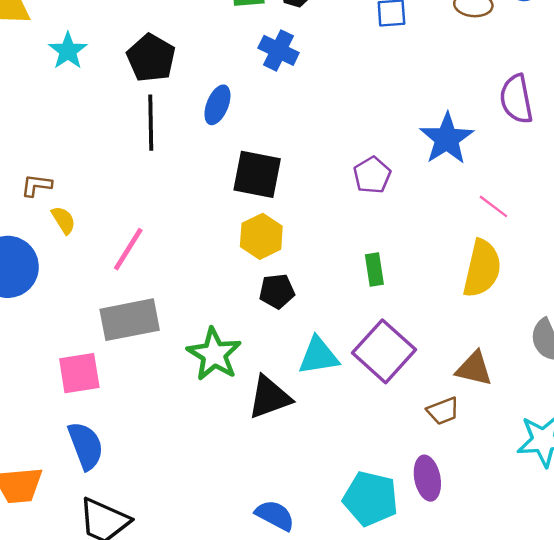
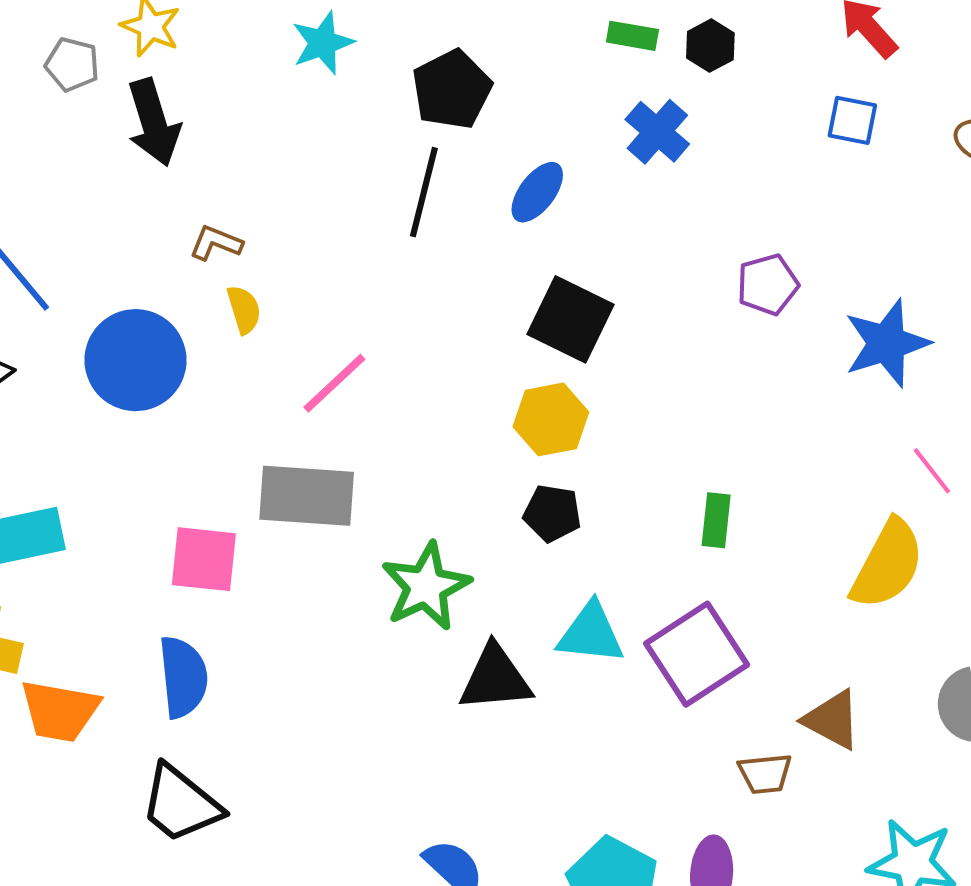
purple pentagon: (372, 175) -> (768, 285), moved

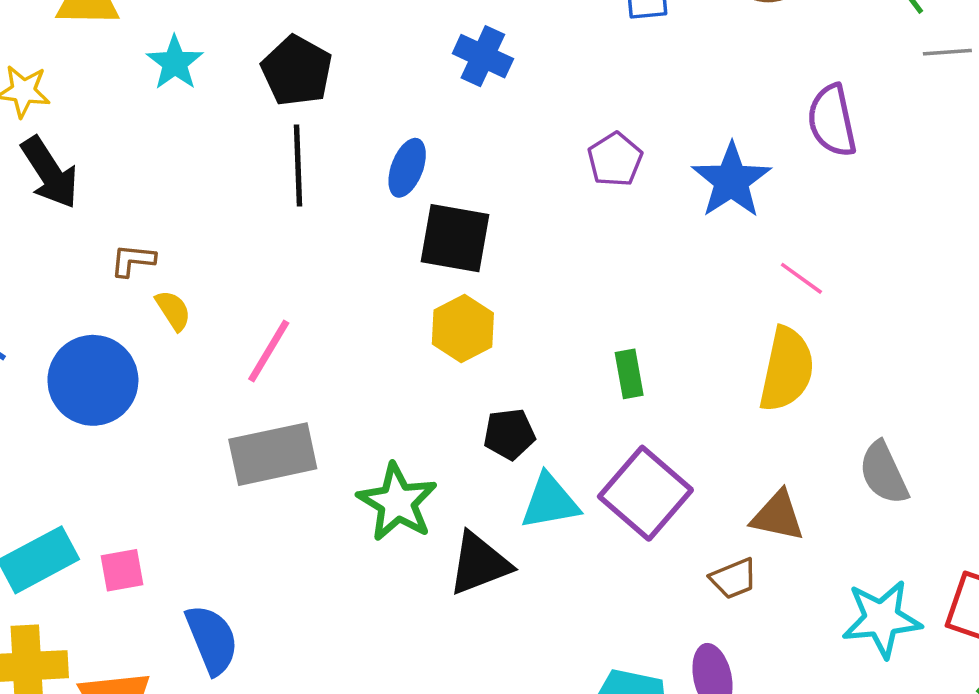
blue ellipse: (537, 192) -> (407, 168), moved
black pentagon: (552, 513) -> (509, 434), moved
pink square: (204, 559) -> (122, 570), moved, size x0.7

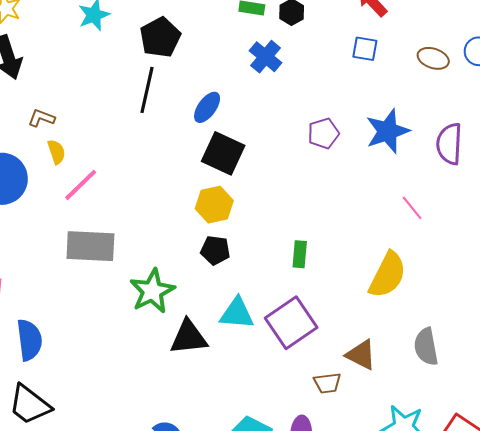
blue star: (731, 181) -> (388, 131), moved
pink line: (801, 278) -> (412, 208), moved
pink line: (269, 351) -> (81, 185), moved
black pentagon: (509, 434) -> (215, 250), moved

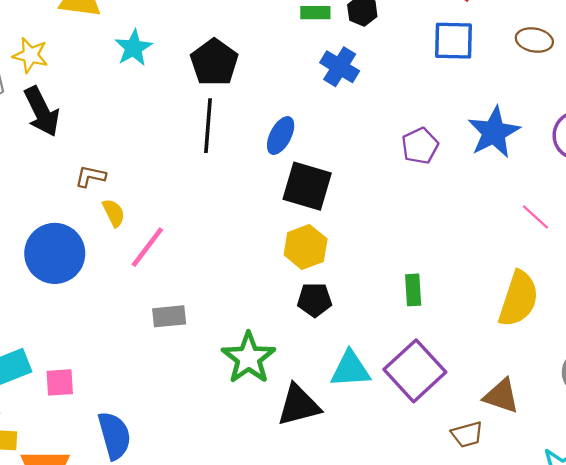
blue square: (365, 49) -> (453, 41), size x1.4
gray rectangle: (90, 246) -> (169, 316), size x0.6

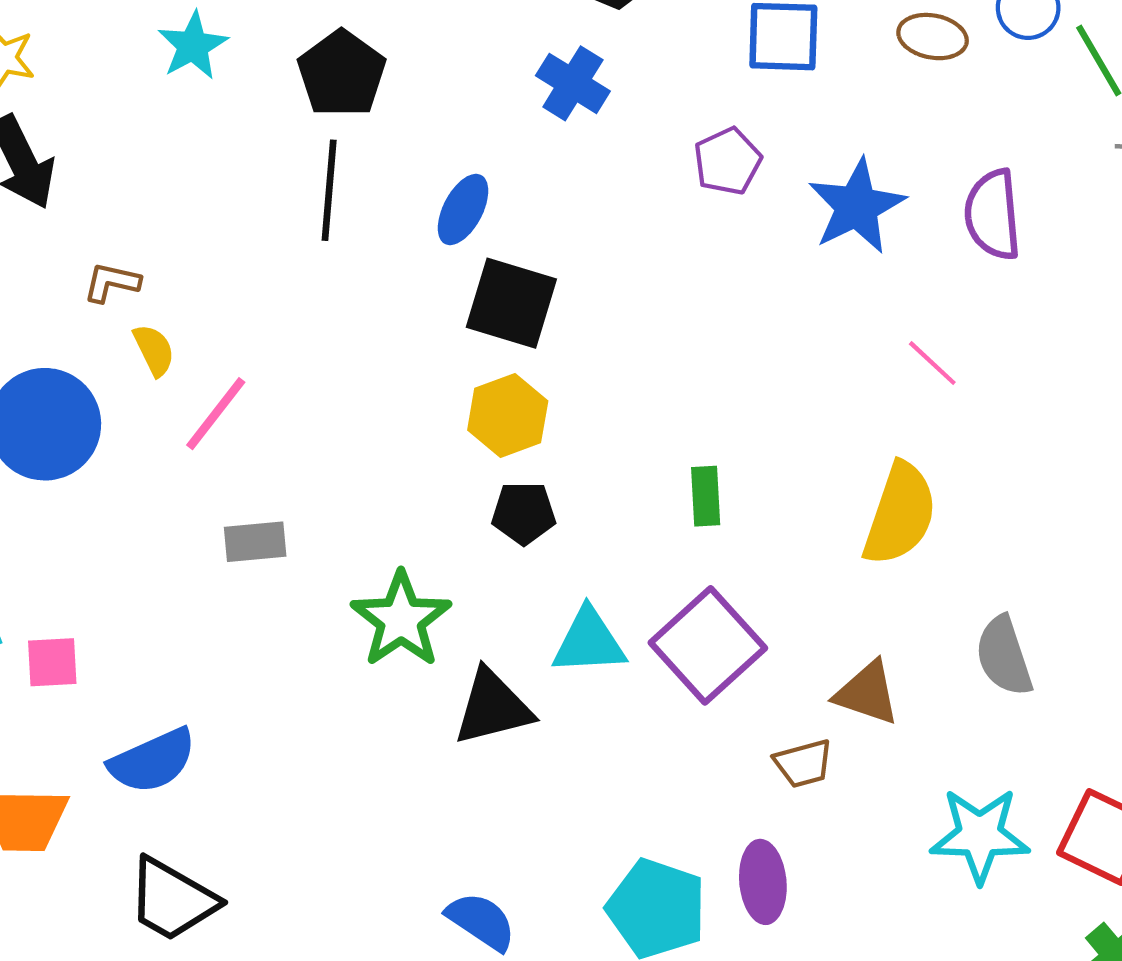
purple pentagon: (420, 146) -> (728, 161), moved
blue semicircle: (114, 435) -> (153, 761), turned 81

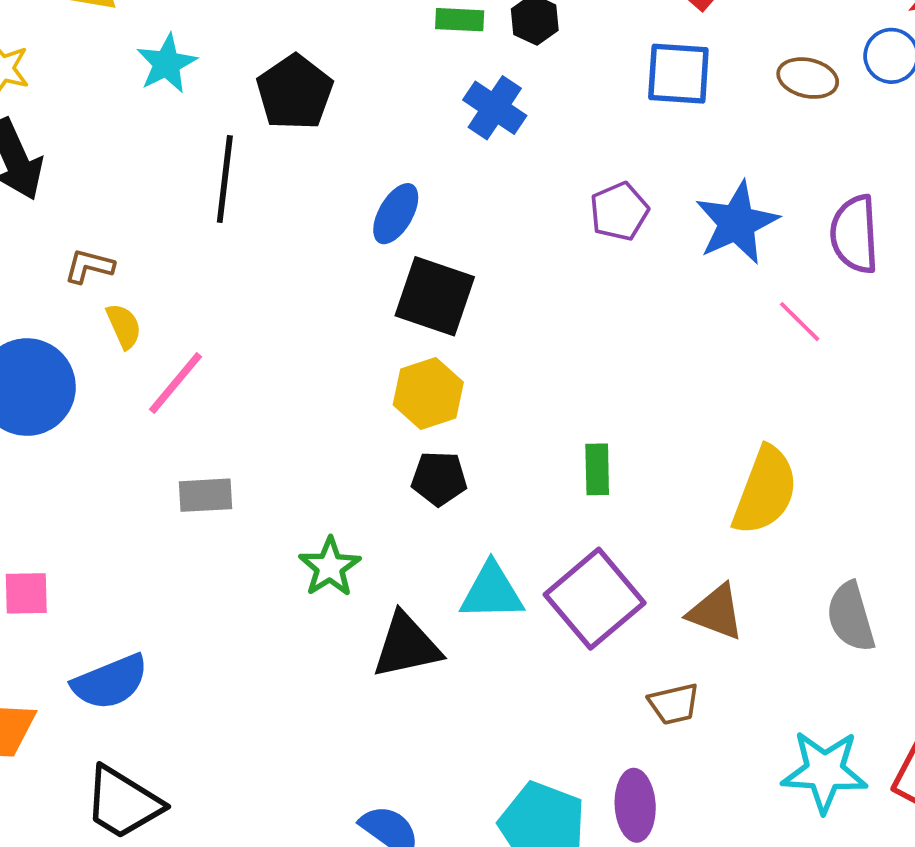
purple pentagon: (728, 161) -> (619, 211), moved
black line: (329, 190) -> (225, 179), moved
pink line: (932, 363) -> (800, 322), moved
green star: (401, 620) -> (330, 567), size x0.7
brown triangle: (867, 693) -> (716, 612), moved

